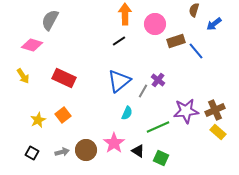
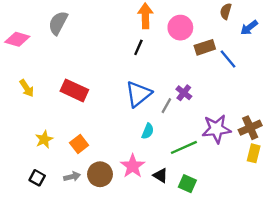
black line: (119, 41) -> (138, 47), turned -32
pink diamond: (32, 45) -> (17, 39), moved
orange square: (63, 115) -> (79, 144), moved
yellow rectangle: (218, 132) -> (254, 153), turned 63

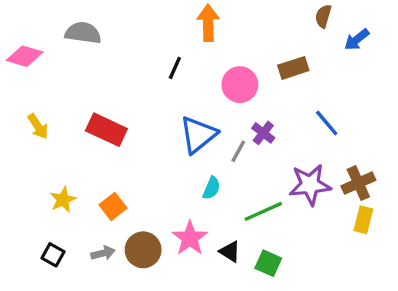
gray semicircle: (58, 23) -> (83, 33), turned 70
pink circle: (180, 28) -> (240, 85), moved
black line: (138, 47) -> (175, 68), moved
blue line: (228, 59) -> (327, 123), moved

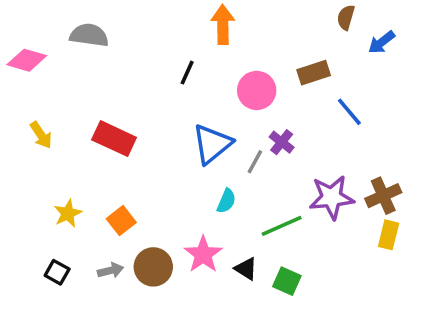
blue line: (327, 123) -> (349, 112), moved

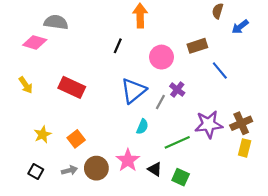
pink diamond: (27, 60) -> (35, 42), moved

